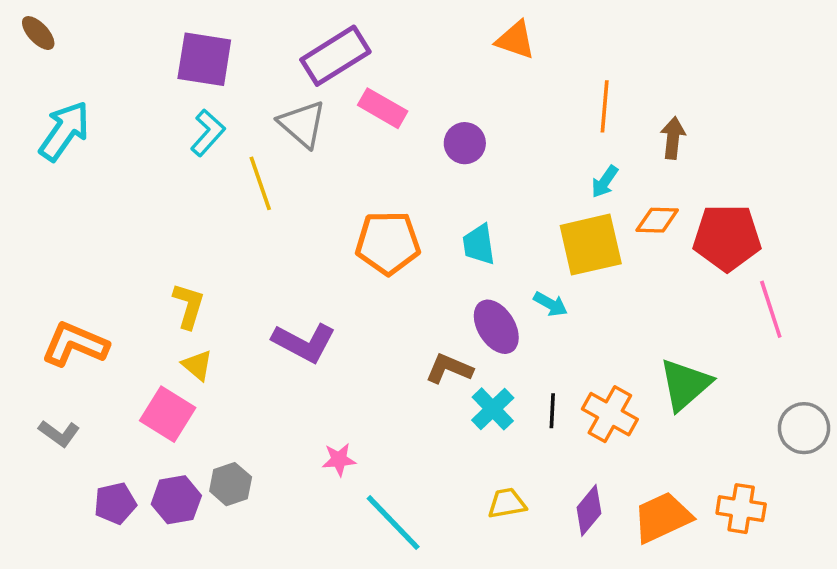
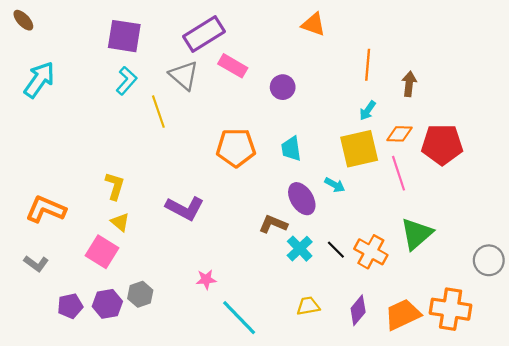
pink line: (771, 309) -> (398, 173), moved
black line: (552, 411) -> (336, 250), turned -48
orange cross: (741, 509) -> (451, 309), size x1.4

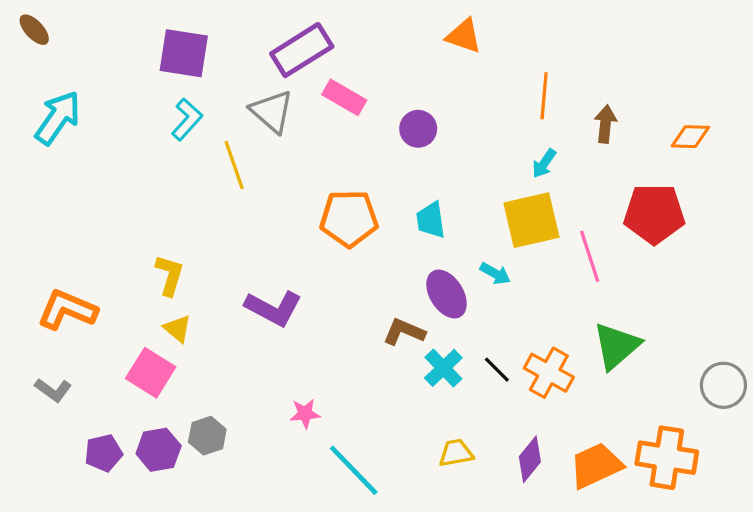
orange diamond: (400, 134) -> (690, 137), moved

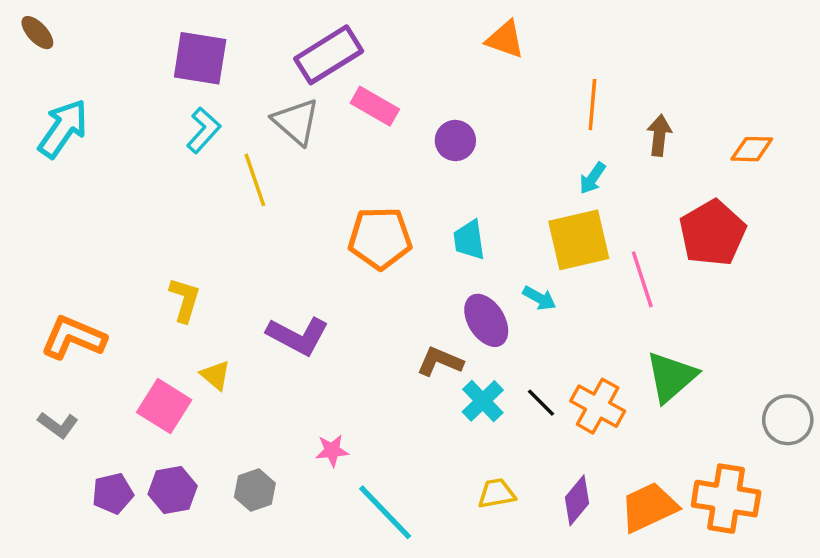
red pentagon: (654, 214) -> (712, 233), turned -30
yellow triangle: (177, 329) -> (216, 375), moved
gray hexagon: (207, 436) -> (255, 490), moved

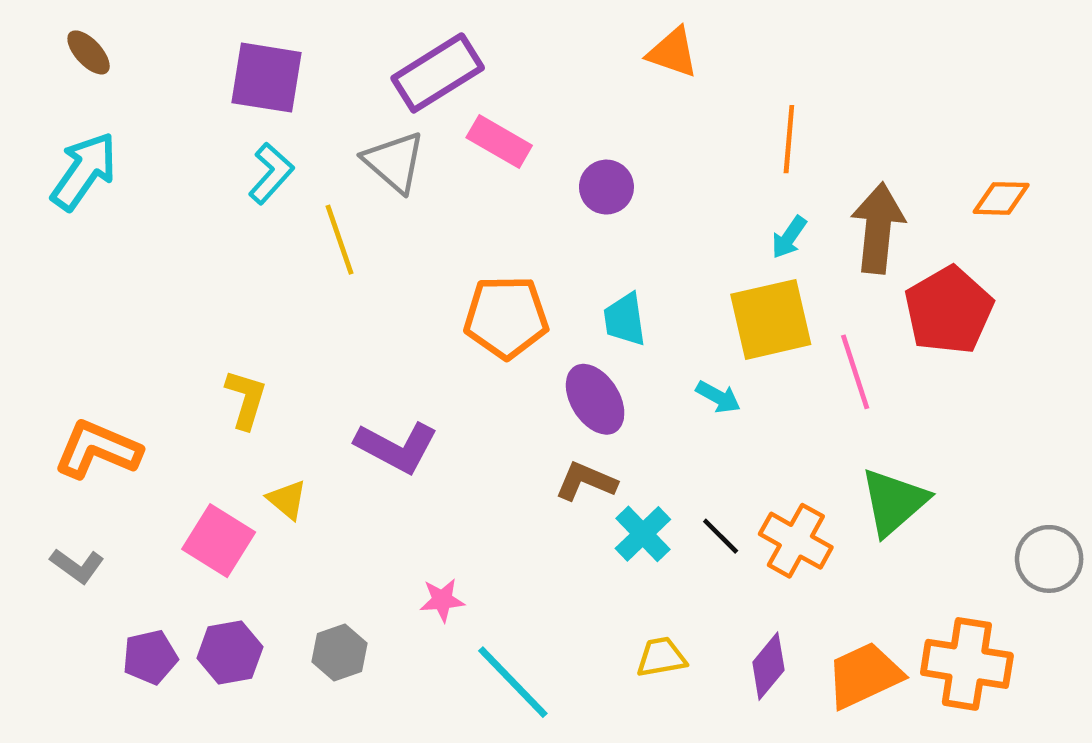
brown ellipse: (37, 33) -> (89, 52), moved
brown arrow: (659, 135) -> (878, 228), moved, size x1.6
purple ellipse: (486, 320) -> (595, 399), moved

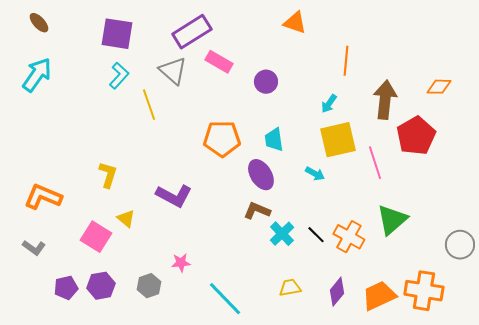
cyan arrow: (789, 237) -> (329, 104), moved
pink star: (442, 600) -> (181, 263), moved

